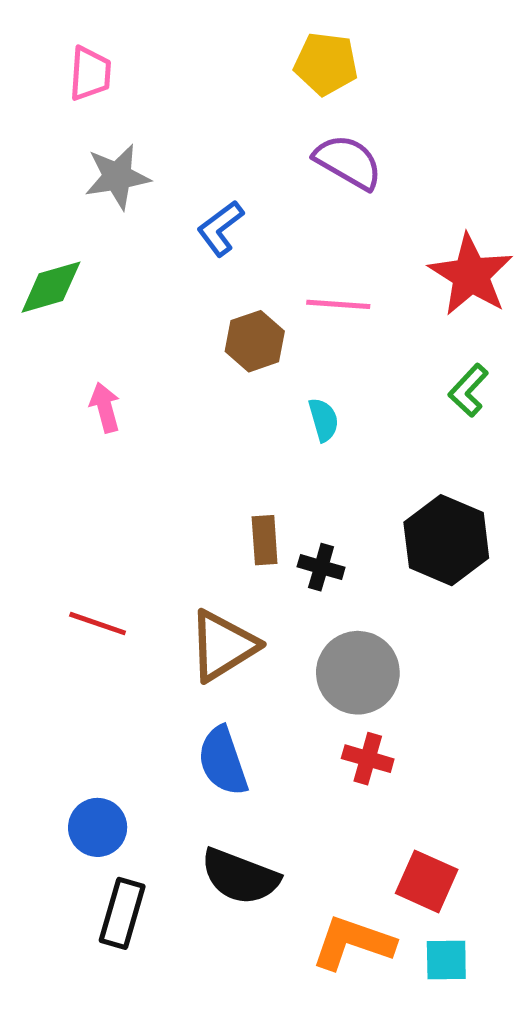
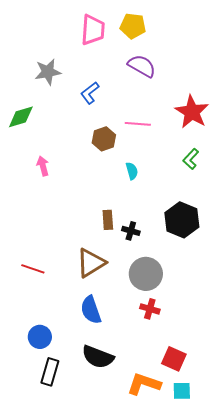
pink trapezoid: (90, 74) -> (93, 30), moved, size x1.4
red line: (98, 624) -> (33, 269), moved

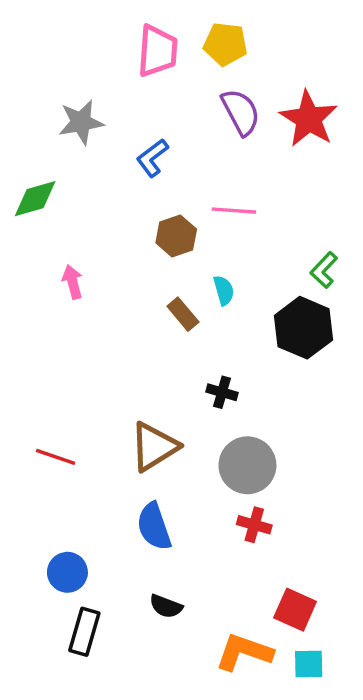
purple semicircle: (142, 66) -> (241, 112), turned 32
red star: (192, 112) -> (309, 119), moved
brown rectangle: (108, 220) -> (183, 314), moved, turned -36
black hexagon: (182, 220) -> (304, 328), moved
black semicircle: (98, 357) -> (166, 606), size x0.6

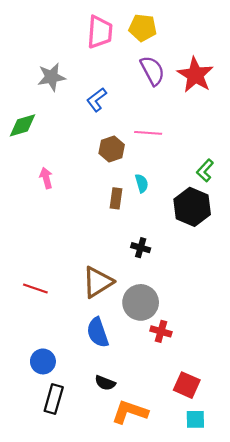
brown rectangle: (183, 314) -> (116, 198), turned 48
gray circle: (247, 465) -> (141, 302), moved
orange L-shape: (244, 652) -> (130, 412), moved

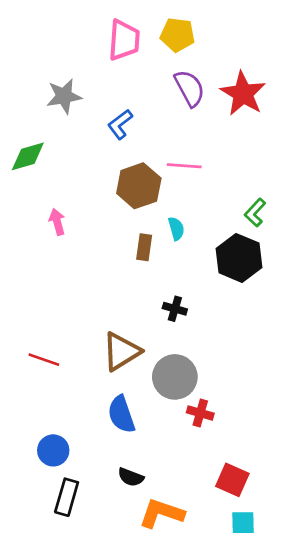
brown hexagon: (112, 149) -> (139, 186), size x1.4

